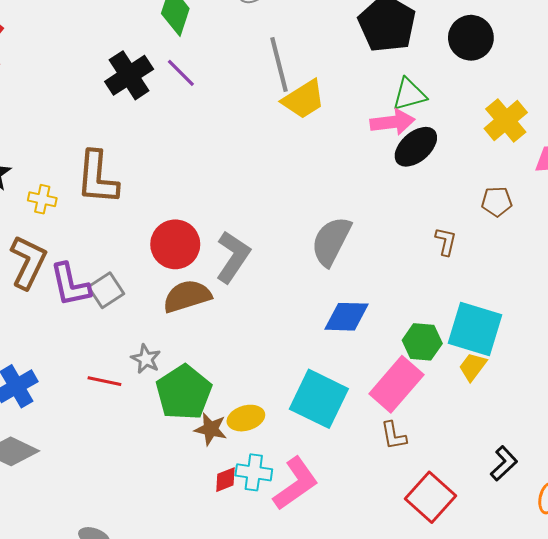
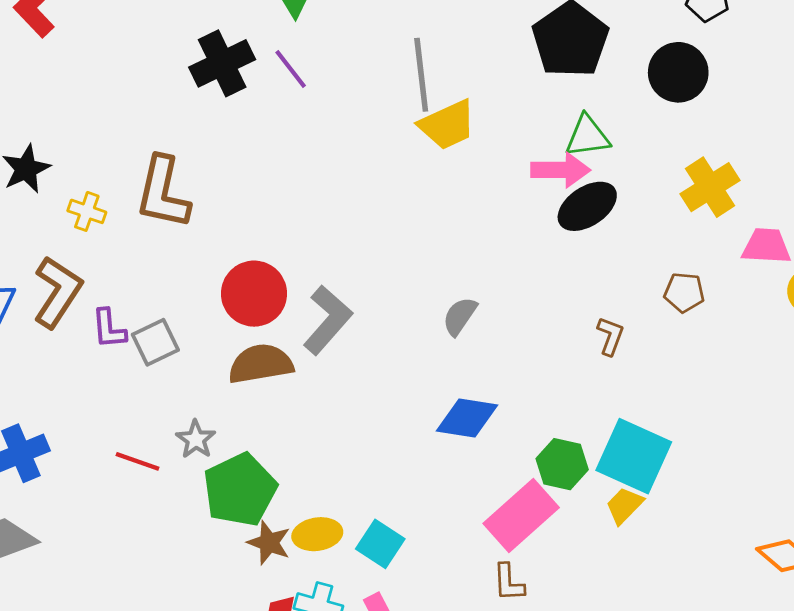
gray semicircle: (331, 241) -> (460, 316), size x0.6
purple L-shape: (70, 285) -> (109, 329), size x0.7
cyan square: (319, 399) -> (380, 544), moved, size x0.6

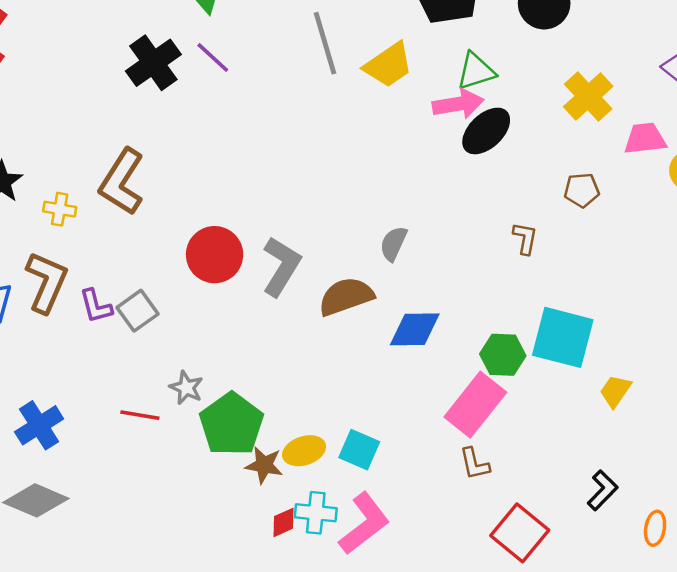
yellow trapezoid: (448, 125) -> (388, 65), moved
brown L-shape: (163, 193) -> (122, 182), turned 30
brown semicircle: (261, 364) -> (346, 296), moved
yellow trapezoid: (624, 505) -> (615, 391), moved

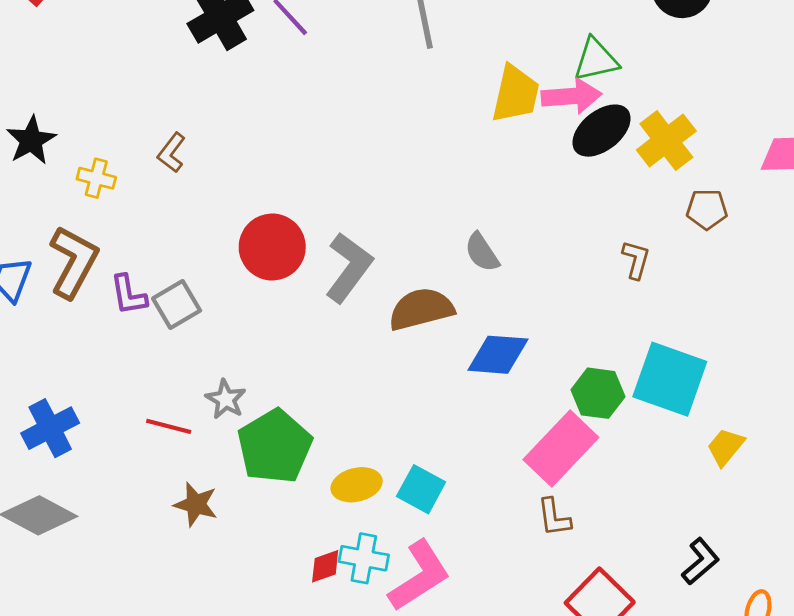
yellow trapezoid: (388, 65) -> (516, 94), moved, turned -48
yellow cross: (588, 96) -> (666, 141), moved
brown L-shape: (122, 182) -> (171, 153), size x0.5
gray semicircle: (393, 244) -> (482, 252), turned -63
brown star: (264, 465) -> (196, 504), moved

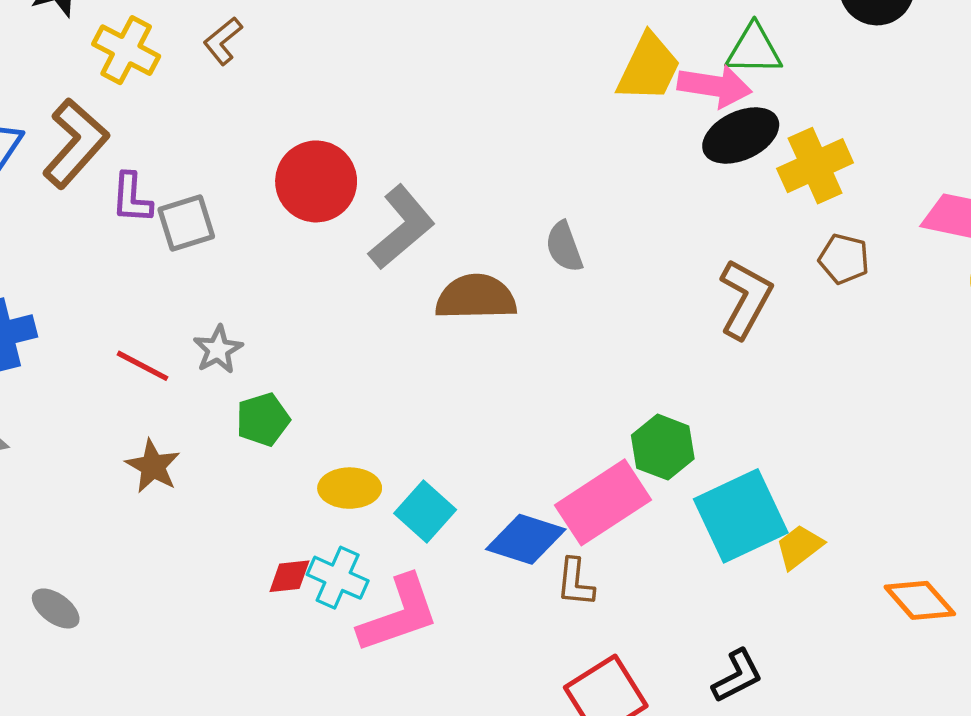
yellow cross: (96, 178) -> (126, 50), size x1.4
brown L-shape: (636, 260) -> (745, 299), size x1.6
blue diamond: (498, 355) -> (526, 539), moved
cyan square: (670, 379) -> (741, 516), moved, turned 32
green pentagon: (275, 446) -> (263, 419), size x0.6

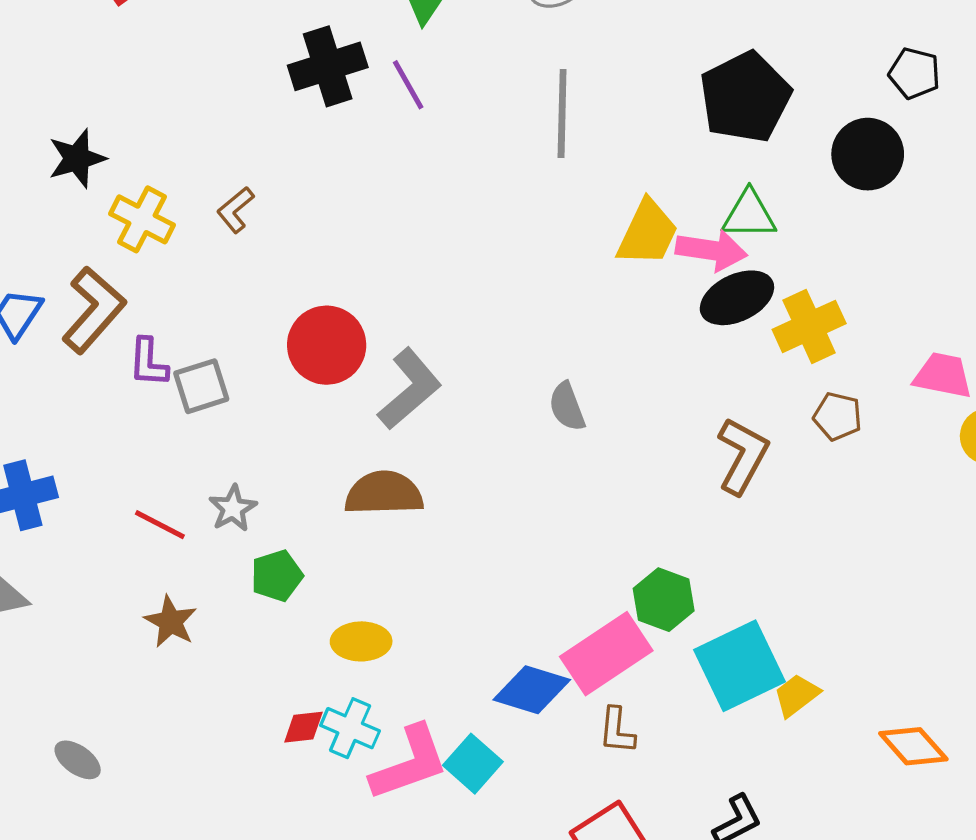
brown semicircle: (476, 297) -> (384, 493), moved
cyan square: (425, 511) -> (473, 764), moved
brown L-shape: (575, 582) -> (617, 731), moved

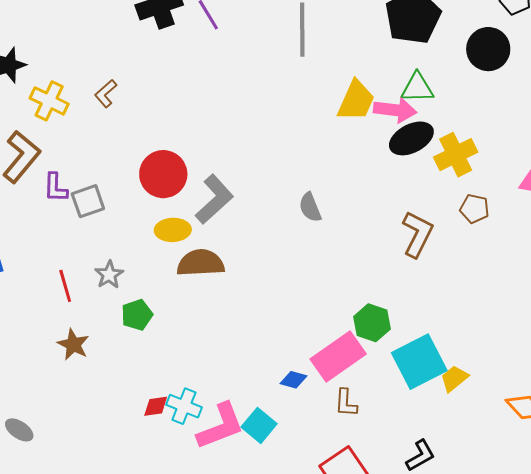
red line: (160, 525) -> (65, 286), turned 48
yellow ellipse: (361, 641) -> (173, 230), moved
blue diamond: (532, 690) -> (294, 380), size x0.6

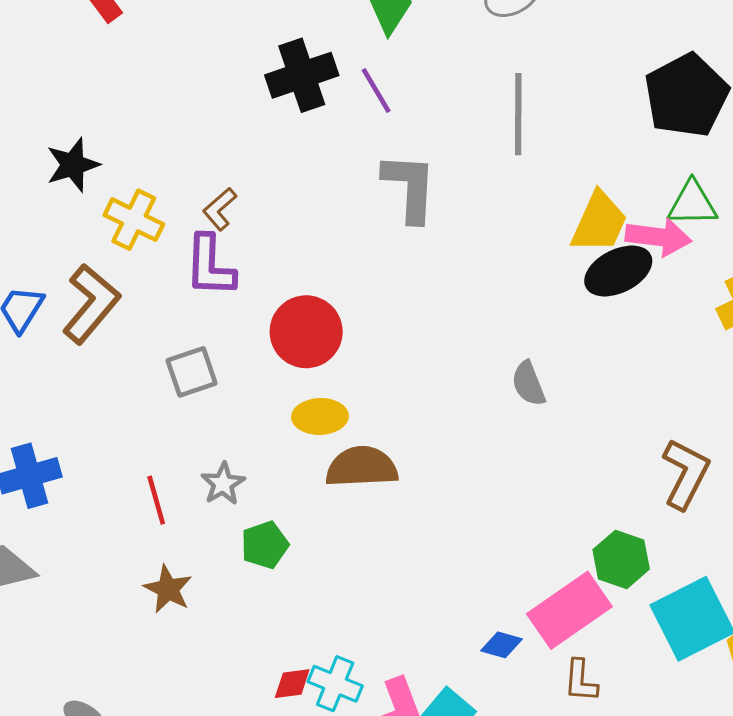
black ellipse: (411, 138) -> (618, 271), moved
purple L-shape: (55, 188) -> (210, 266), moved, size x1.4
gray L-shape: (214, 199) -> (410, 187), moved, turned -45
brown L-shape: (417, 234) -> (686, 474), moved

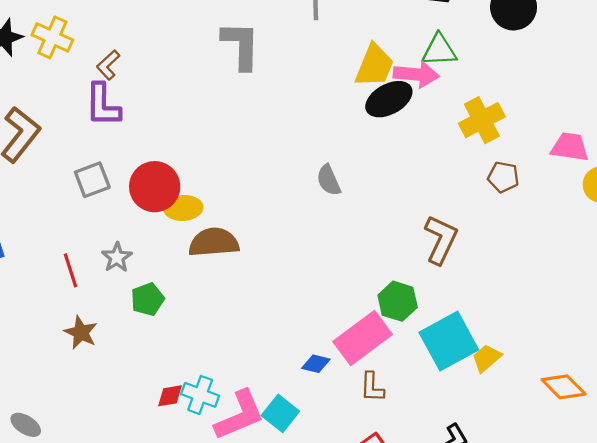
yellow cross: (134, 220) -> (52, 37), moved
red circle: (306, 332) -> (155, 187), moved

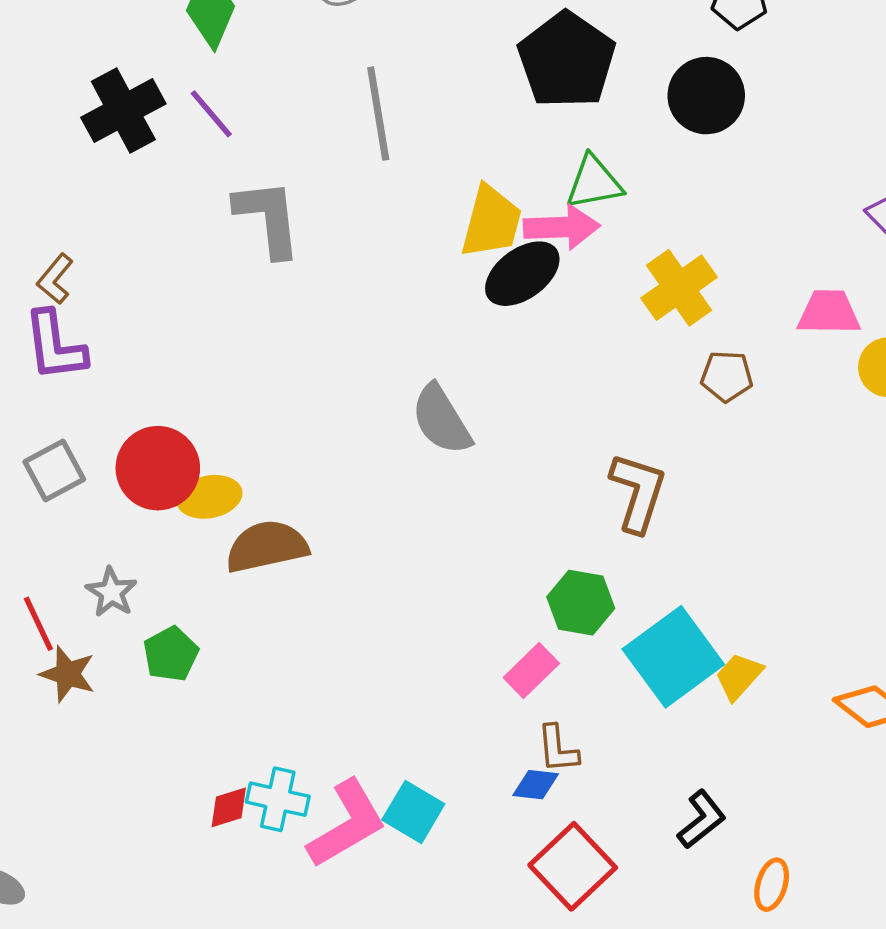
gray semicircle: (329, 180) -> (441, 420), size x1.4
brown star: (81, 333) -> (68, 674), moved
pink rectangle: (363, 338) -> (531, 670), size x0.6
blue diamond: (316, 364) -> (536, 785), moved

